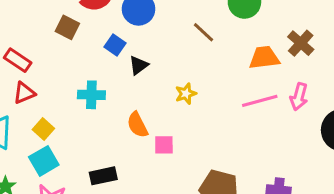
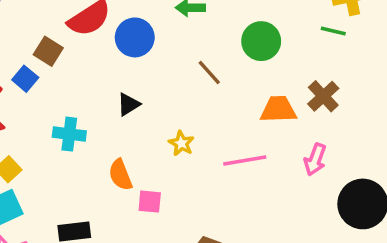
blue square: (115, 45) -> (25, 79), moved
yellow star: (186, 94) -> (181, 143), turned -30
pink line: (260, 101) -> (245, 160), moved

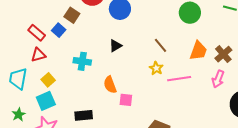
brown line: (209, 73) -> (160, 45), moved
brown cross: (323, 96) -> (223, 54), moved
orange trapezoid: (278, 109) -> (198, 51), turned 110
yellow star: (181, 143) -> (156, 68), moved

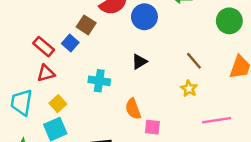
pink line: (179, 79) -> (217, 120), moved

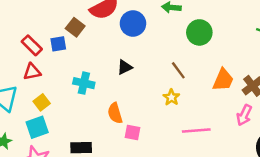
green circle: (229, 21) -> (199, 32), moved
blue square: (70, 43) -> (58, 44), turned 35

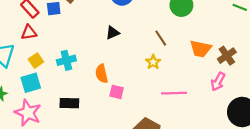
orange trapezoid: (223, 80) -> (201, 49), turned 75
cyan cross: (84, 83) -> (66, 60), moved, turned -30

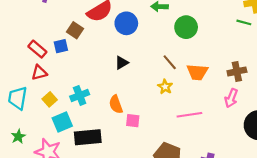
orange trapezoid: (201, 49) -> (197, 72), moved
brown cross: (227, 56) -> (237, 71), turned 30
cyan square: (31, 83) -> (62, 122), moved
black rectangle: (69, 103) -> (88, 137), size x1.4

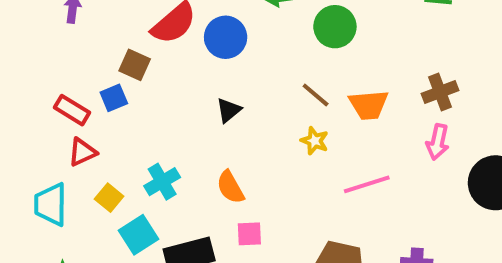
pink square: (133, 121) -> (249, 234), moved

